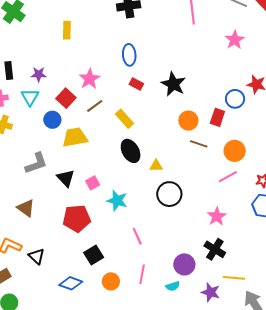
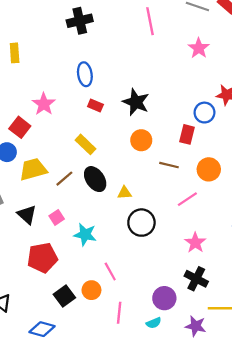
brown line: (95, 106) -> (64, 179), moved
orange circle: (188, 121) -> (141, 140), moved
pink line: (228, 177) -> (187, 199), moved
orange circle: (111, 281) -> (91, 290), moved

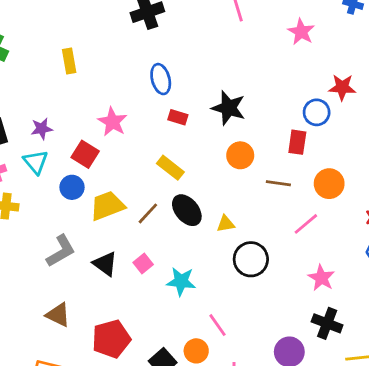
red pentagon: (42, 258) -> (111, 339), moved

